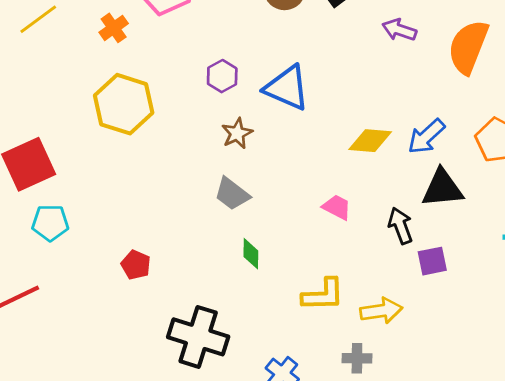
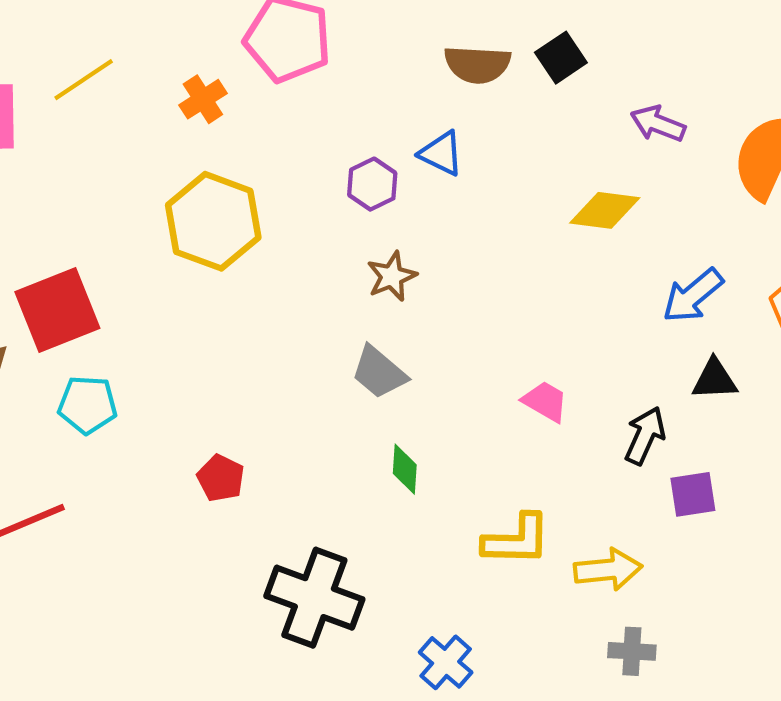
blue triangle: (287, 88) -> (441, 153), moved, size x0.6
yellow diamond: (370, 141) -> (605, 210), moved
black triangle: (442, 188) -> (715, 379), size x0.7
black arrow: (400, 226) -> (645, 436), turned 42
gray cross: (357, 358) -> (632, 651), moved

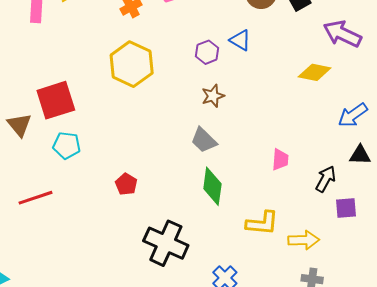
purple arrow: (658, 124) -> (342, 34), size x1.5
pink trapezoid: (545, 401) -> (280, 160), turned 60
green diamond: (405, 469) -> (212, 186), size x1.6

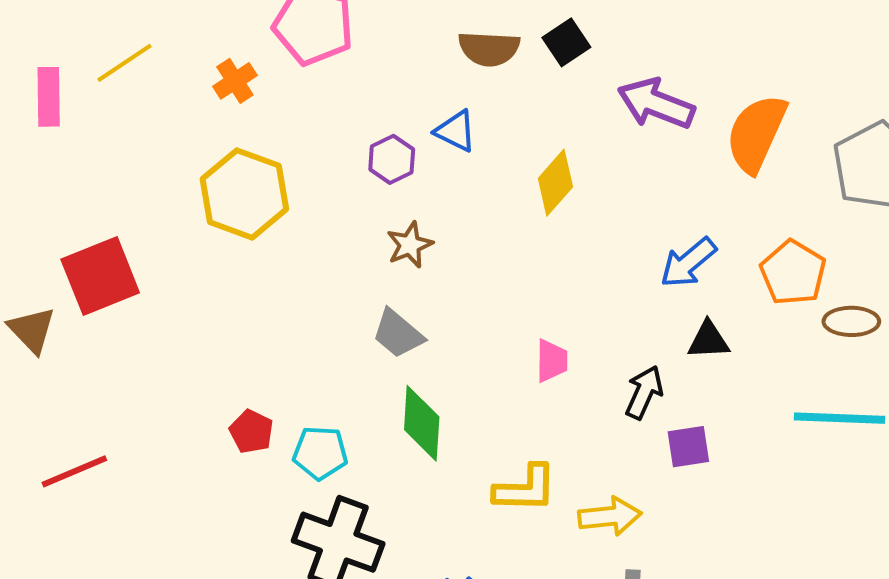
yellow diamond: (315, 72) -> (555, 183), moved, turned -56
cyan pentagon: (67, 145) -> (320, 453), moved

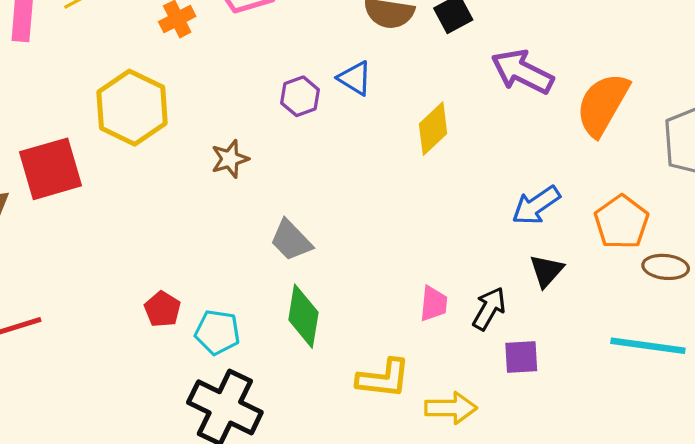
yellow hexagon: (244, 194) -> (132, 108), moved
brown star: (410, 245) -> (230, 159), moved
black triangle: (708, 340) -> (546, 271), turned -51
pink trapezoid: (552, 361) -> (434, 304), moved

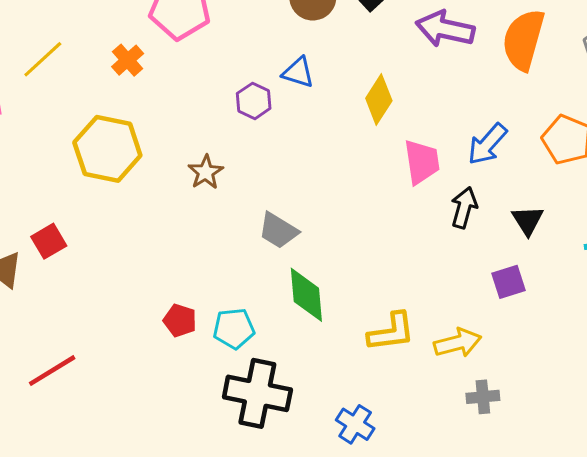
red square: (50, 169) -> (49, 241), moved, size x0.6
black triangle: (546, 271) -> (528, 220), moved
pink trapezoid: (434, 304) -> (422, 162), moved, size x1.4
black arrow: (489, 309) -> (464, 208), moved

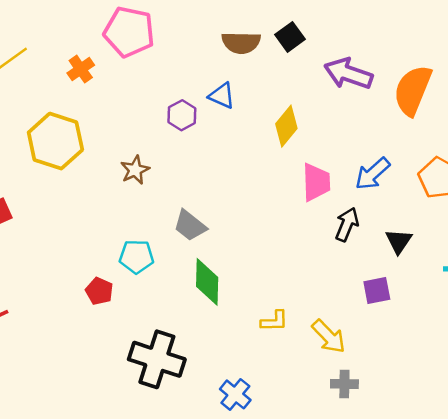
cyan pentagon: (234, 329) -> (136, 257), moved
yellow L-shape: (391, 332) -> (274, 321), size x0.7
yellow arrow: (458, 343) -> (329, 336), turned 54

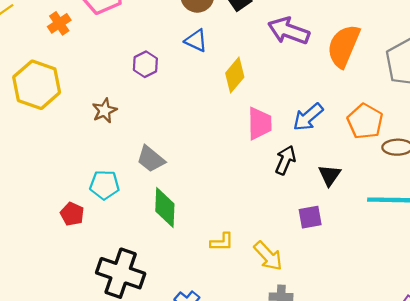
blue triangle: (222, 96) -> (196, 41), moved

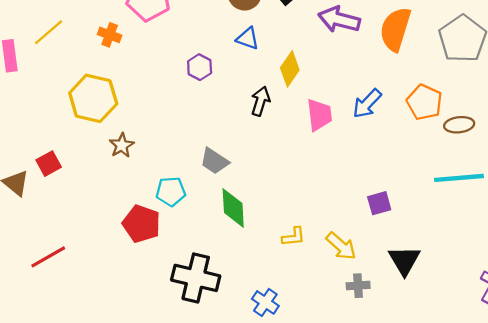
orange cross: (59, 23) -> (110, 35), turned -30
brown star: (104, 111) -> (122, 145), moved
black arrow: (285, 160) -> (260, 101), moved
black triangle: (330, 175) -> (404, 260), moved, size x1.4
red pentagon: (72, 214) -> (141, 224), size x1.6

